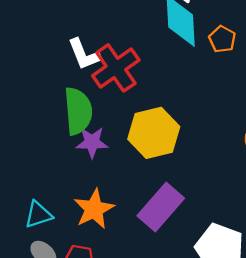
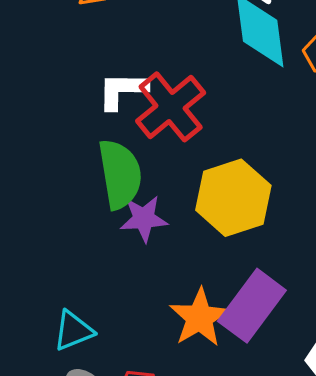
white L-shape: (84, 54) -> (122, 90), turned 117
orange star: (94, 209) -> (200, 318), moved

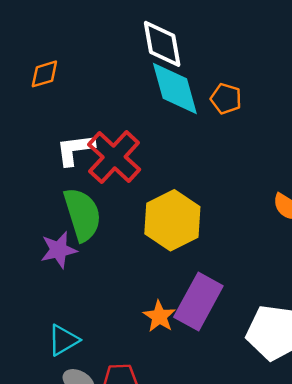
purple star: (144, 219) -> (59, 250), moved
orange star: (200, 318) -> (159, 316), size x0.7

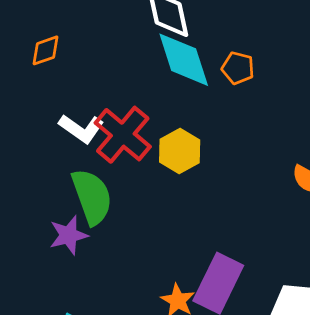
white L-shape: (75, 149) -> (81, 129), turned -135
yellow hexagon: (172, 220) -> (180, 151), moved, size x0.7

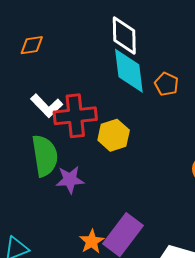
red cross: (123, 135) -> (75, 116), turned 33
purple star: (69, 235) -> (70, 180), moved

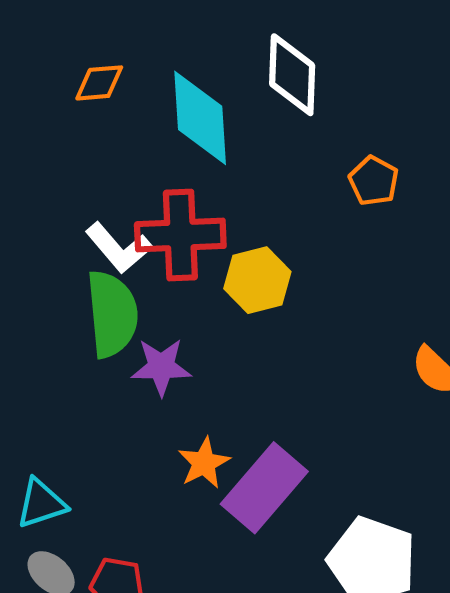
cyan diamond: (129, 71) -> (200, 118), moved
white L-shape: (47, 106) -> (119, 248), moved
orange star: (92, 241) -> (204, 463), moved

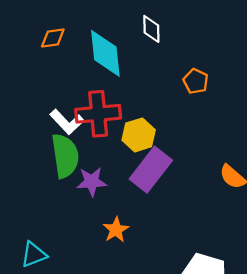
white diamond: (292, 75) -> (151, 29), size x0.7
purple rectangle: (264, 488) -> (151, 170), moved

